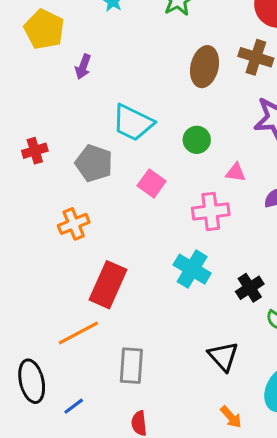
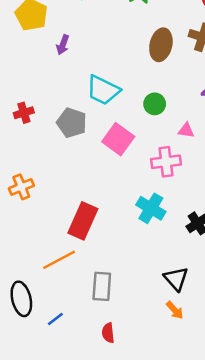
pink square: (152, 183) -> (118, 139), size x1.4
orange cross: (74, 224) -> (21, 187), moved
orange arrow: (231, 417) -> (175, 310), moved

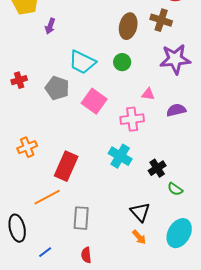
green circle: (155, 104) -> (122, 62), moved
orange cross: (21, 187) -> (27, 147), moved
blue line: (55, 319) -> (45, 252), moved

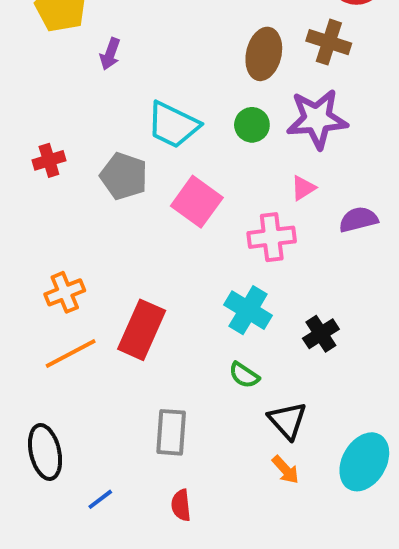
purple star: (175, 59) -> (317, 119), moved
pink triangle: (148, 94) -> (303, 188), turned -40
green semicircle: (175, 189) -> (244, 375), moved
orange line: (47, 197) -> (71, 353), moved

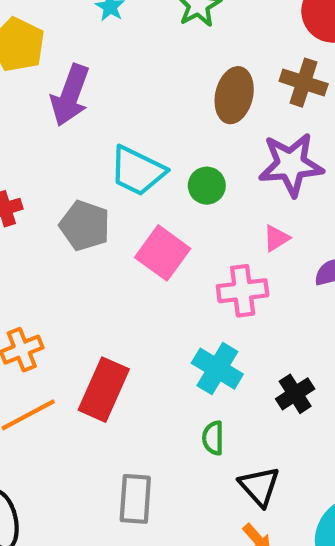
purple arrow: (110, 54) -> (70, 95), size x1.8
green circle: (252, 125) -> (207, 186), moved
green semicircle: (244, 375) -> (213, 438), turned 56

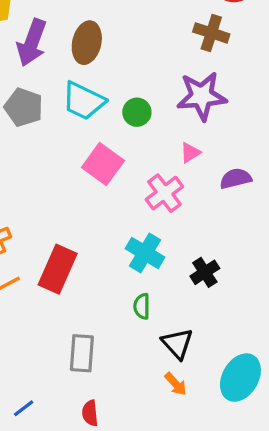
brown ellipse: (234, 95) -> (87, 43), moved
gray pentagon: (85, 226) -> (24, 107), moved
pink cross: (243, 291) -> (164, 193), turned -30

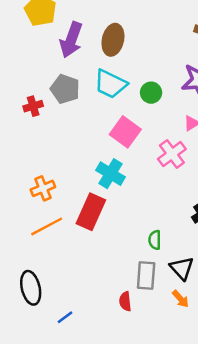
cyan cross: (145, 253) -> (111, 174), moved
gray rectangle: (82, 353) -> (146, 276), moved
red semicircle: (90, 413) -> (125, 301), moved

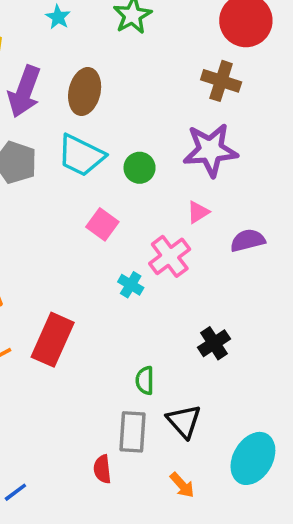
pink square: (125, 132) -> (102, 224), size x0.7
cyan cross: (111, 174) -> (131, 285), moved, size x0.6
orange arrow: (180, 299) -> (182, 485), moved

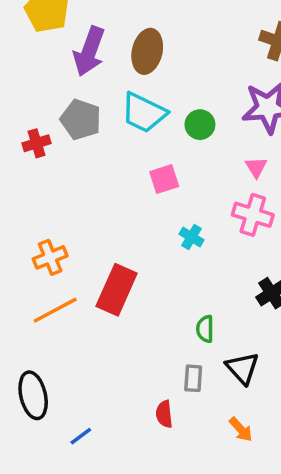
pink triangle: (198, 212) -> (256, 167), turned -30
pink square: (102, 224) -> (164, 179), turned 36
pink cross: (170, 256) -> (253, 215), moved, turned -36
gray rectangle: (132, 432) -> (193, 378), size x0.7

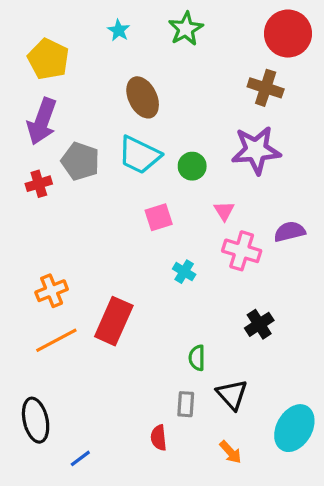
purple arrow: (89, 51) -> (42, 121), moved
brown ellipse: (147, 51) -> (143, 97), turned -39
pink triangle: (256, 167) -> (224, 211), moved

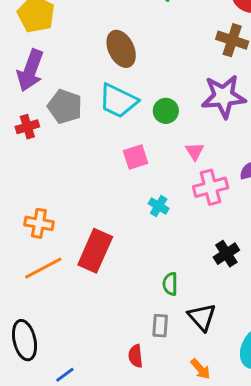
pink cross: (242, 251) -> (211, 187), turned -32
orange cross: (52, 291) -> (39, 223), turned 32

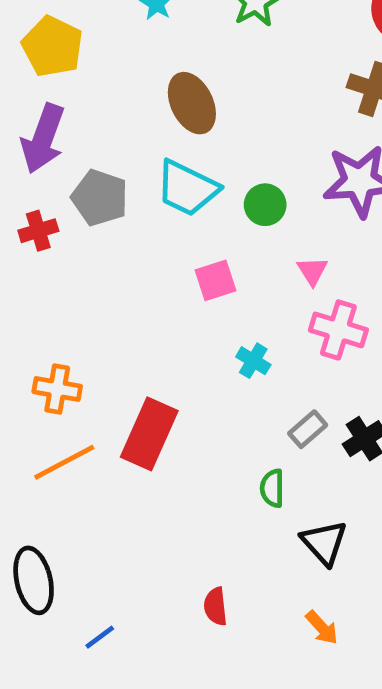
pink cross: (211, 187) -> (338, 330), turned 32
gray rectangle: (160, 326) -> (308, 429), moved, turned 45

